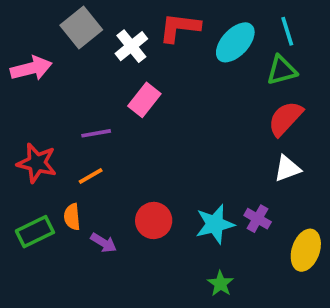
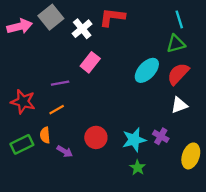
cyan ellipse: (235, 42) -> (147, 70), moved
pink arrow: (31, 68) -> (20, 26), moved
green star: (220, 284) -> (138, 168), moved

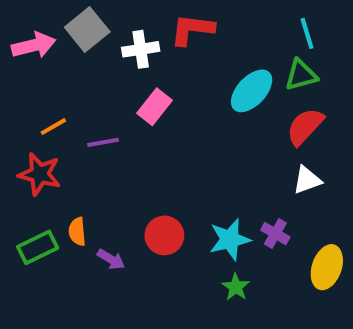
white cross: (82, 29) -> (141, 49), turned 30
cyan ellipse: (147, 70) -> (252, 91), moved
orange line: (57, 110) -> (53, 127), moved

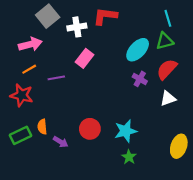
pink arrow: (34, 45) -> (30, 44), moved
purple cross: (275, 234) -> (140, 79), moved

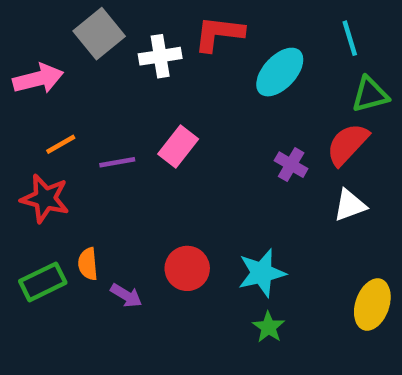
green triangle: (165, 41) -> (370, 95), moved
pink arrow: (30, 44) -> (38, 79), moved
cyan ellipse: (138, 50) -> (280, 72), moved
pink rectangle: (84, 58) -> (178, 147), moved

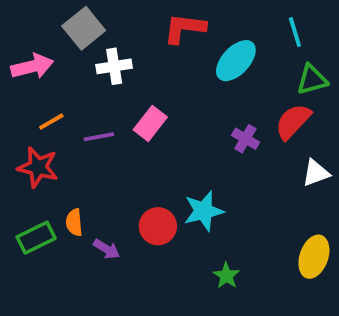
white cross: (160, 56) -> (114, 66), moved
white triangle: (350, 205) -> (316, 173), moved
cyan star: (262, 273) -> (204, 211), moved

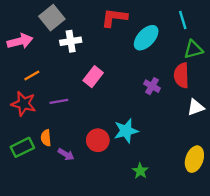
red semicircle: (293, 122) -> (181, 75), turned -45
purple line: (99, 137) -> (59, 101), moved

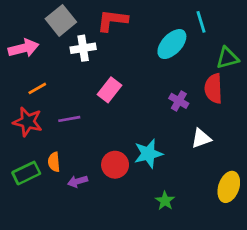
red L-shape: (114, 18) -> (112, 20), moved
cyan line: (183, 20) -> (201, 22), moved
white triangle: (196, 107) -> (201, 138), moved
purple arrow: (66, 154) -> (78, 181), turned 133

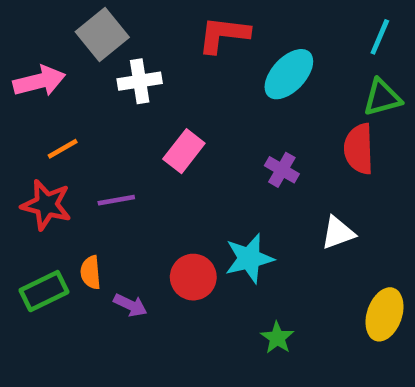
red L-shape: (112, 20) -> (224, 35), moved
cyan line: (201, 22) -> (380, 37), moved, turned 40
purple cross: (179, 101) -> (282, 170), moved
purple arrow: (78, 181) -> (130, 305), turned -138

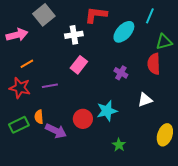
cyan line: (380, 37) -> (150, 16), moved
white cross: (140, 81) -> (74, 35), moved
purple arrow: (130, 305) -> (56, 131), size x1.5

